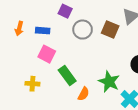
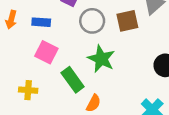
brown square: (110, 30) -> (127, 21), turned -36
green star: (109, 82) -> (101, 59), moved

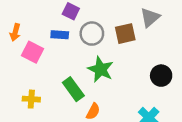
blue rectangle: (41, 22) -> (60, 35), moved
pink square: (46, 52) -> (33, 52), moved

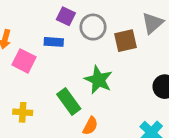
gray circle: (92, 34) -> (93, 27), moved

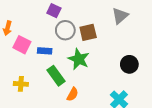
gray circle: (93, 27) -> (65, 30), moved
brown square: (125, 41) -> (88, 32), moved
blue rectangle: (54, 42) -> (45, 51), moved

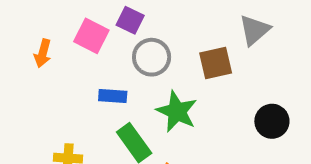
brown square: (88, 32) -> (216, 63), moved
pink square: (22, 45) -> (91, 36), moved

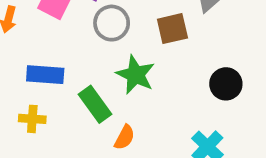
blue rectangle: (113, 96) -> (45, 75), moved, size x1.4

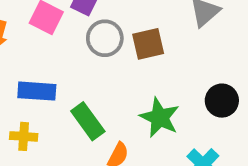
brown square: (172, 29) -> (148, 44), moved
green star: (136, 75) -> (160, 118), moved

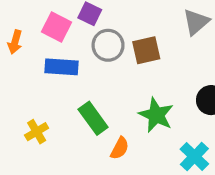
blue rectangle: (37, 91) -> (62, 67), moved
yellow cross: (24, 136) -> (37, 132), turned -35

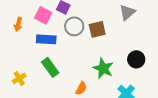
green rectangle: (93, 118) -> (50, 67), moved
yellow cross: (37, 132) -> (19, 78), moved

